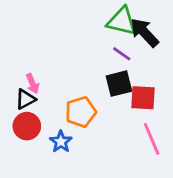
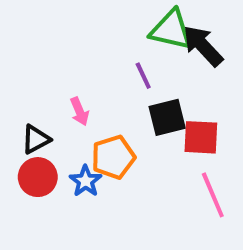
purple line: (122, 54) -> (143, 76), moved, turned 30
pink arrow: (32, 84) -> (80, 111), moved
blue star: (61, 142) -> (85, 181), moved

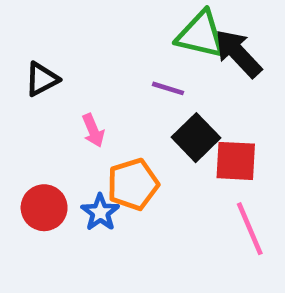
purple line: (143, 76) -> (168, 88), turned -48
black square: (167, 117) -> (196, 138), turned -30
black triangle: (36, 139) -> (42, 79), moved

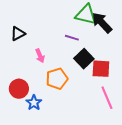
blue star: (100, 212) -> (34, 103), moved

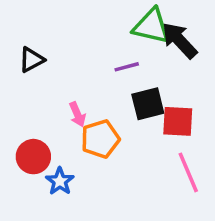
purple line: (72, 38) -> (127, 67), turned -32
pink arrow: (40, 56) -> (77, 114), moved
black square: (84, 59) -> (148, 104), turned 30

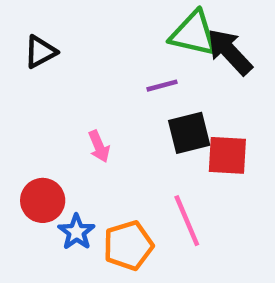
black triangle: (32, 60) -> (40, 52), moved
orange pentagon: (100, 139) -> (128, 246), moved
pink line: (188, 172) -> (187, 221), moved

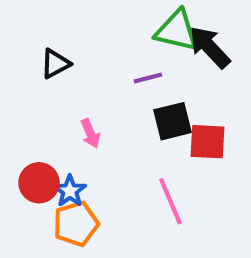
black triangle: (40, 52) -> (55, 64), moved
blue star: (76, 232) -> (70, 191), moved
orange pentagon: (128, 246) -> (76, 224), moved

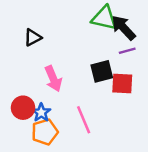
purple line: (148, 78) -> (127, 51), moved
pink arrow: (90, 133) -> (53, 79), size x1.5
pink line: (170, 201) -> (84, 120), moved

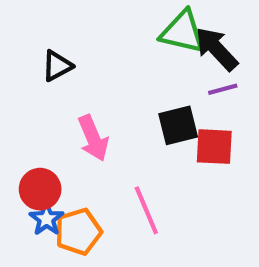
blue star: (41, 113) -> (46, 219), moved

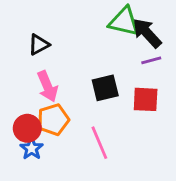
black square: (178, 125) -> (105, 88), moved
pink arrow: (93, 138) -> (47, 86), moved
orange pentagon: (78, 232) -> (53, 120), moved

